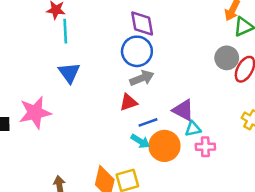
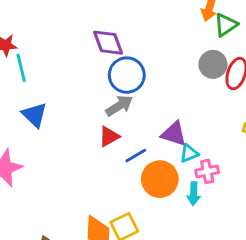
blue circle: (137, 51) -> (127, 75), moved
cyan arrow: (140, 141) -> (194, 194), moved, turned 72

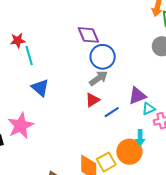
purple triangle: (174, 134) -> (137, 96), turned -36
orange circle: (160, 179) -> (129, 152), moved
cyan arrow: (194, 194) -> (140, 138), moved

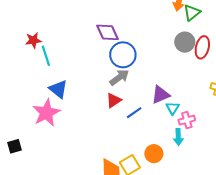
cyan triangle: (149, 109) -> (173, 108), turned -32
pink star: (21, 126) -> (46, 113), moved
cyan arrow: (140, 138) -> (178, 137), moved
orange circle: (129, 152) -> (154, 154), size x0.7

